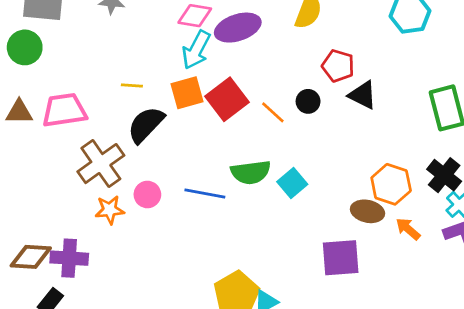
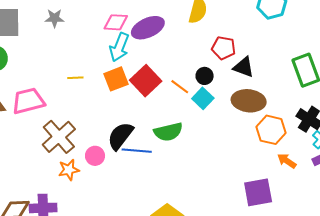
black semicircle: (146, 125) -> (120, 136), moved
cyan square: (292, 183) -> (203, 98), moved
brown ellipse: (367, 211) -> (249, 101), moved, size x1.4
purple square: (341, 258) -> (258, 192), moved

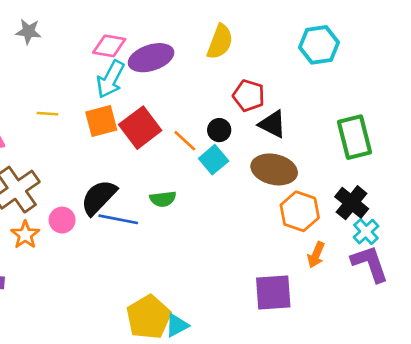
green semicircle: (168, 132) -> (163, 199), size x0.7
orange arrow: (287, 161) -> (316, 255), turned -108
orange star: (69, 170) -> (25, 235), turned -30

